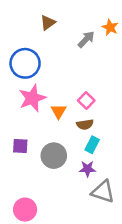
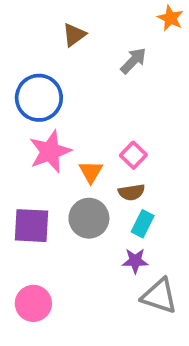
orange star: (110, 27) -> (170, 18), moved
purple square: (20, 146) -> (31, 226), size x1.5
gray circle: (54, 156) -> (89, 218), moved
pink circle: (25, 210) -> (33, 303), moved

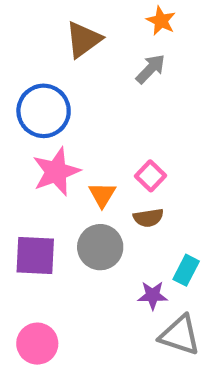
orange star: (170, 18) -> (161, 21), moved
brown triangle: (74, 35) -> (83, 40), size x1.4
cyan rectangle: (143, 224) -> (186, 270), moved

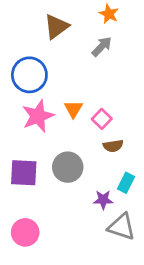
orange triangle: (102, 195) -> (73, 109), moved
brown semicircle: (148, 218) -> (113, 146), moved

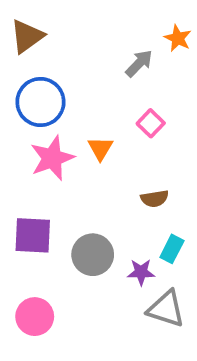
orange star: (109, 14) -> (178, 38), moved
brown triangle: (56, 27) -> (27, 36), moved
pink square: (102, 119) -> (151, 123), moved
gray circle: (68, 167) -> (93, 255), moved

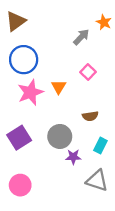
purple square: (33, 235) -> (19, 138), turned -35
gray circle: (93, 255) -> (60, 136), moved
purple star: (141, 272) -> (73, 157), moved

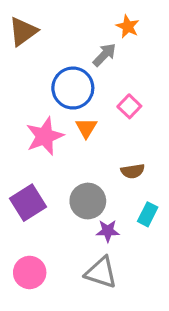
orange star: (104, 22) -> (128, 27), moved
gray arrow: (81, 37) -> (104, 55), moved
blue circle: (24, 60) -> (73, 88), moved
gray triangle: (97, 181) -> (101, 272), moved

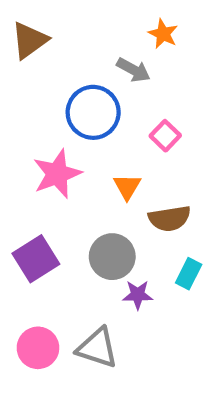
gray arrow: (104, 55) -> (133, 70), turned 75
orange triangle: (86, 128) -> (127, 187), moved
brown semicircle: (133, 171) -> (169, 218), size x1.4
gray triangle: (101, 272) -> (97, 348), moved

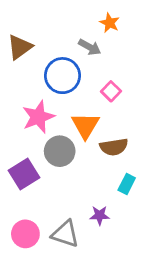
brown triangle: (29, 40) -> (20, 47), moved
orange triangle: (127, 187) -> (85, 125), size x1.5
gray circle: (112, 257) -> (60, 151), moved
purple star: (138, 295) -> (100, 215), moved

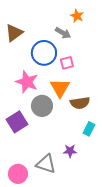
pink square: (111, 91) -> (67, 63), moved, turned 32
pink star: (38, 117) -> (27, 82), turned -30
pink circle: (25, 234) -> (18, 174), moved

